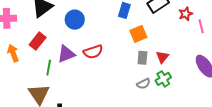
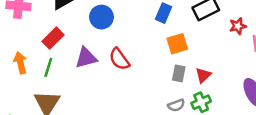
red semicircle: (93, 52) -> (119, 59), turned 66
orange arrow: (13, 53) -> (20, 63), moved
green line: (49, 68) -> (48, 67), moved

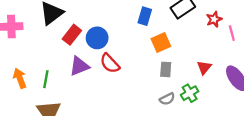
blue circle: (101, 17) -> (97, 38), moved
red rectangle: (53, 38) -> (72, 35), moved
red triangle: (203, 75) -> (204, 67), moved

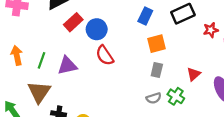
purple triangle: (79, 66) -> (67, 65), moved
green cross: (190, 93) -> (176, 96), turned -35

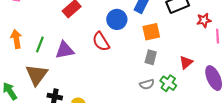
blue circle: (97, 29) -> (117, 19), moved

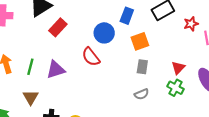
brown triangle: (37, 75) -> (31, 97), size x0.7
green cross: (168, 83) -> (175, 88), moved

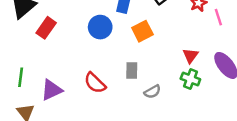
red semicircle: (91, 57) -> (95, 83), moved
gray rectangle: (142, 67) -> (132, 70), moved
purple triangle: (56, 70) -> (51, 90), moved

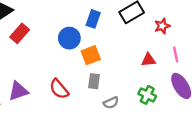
pink line: (218, 17) -> (176, 54), moved
orange square: (142, 31) -> (91, 55), moved
red triangle: (190, 56) -> (148, 60), moved, turned 42

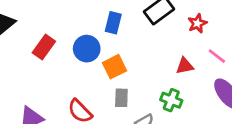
red rectangle: (20, 33) -> (44, 47), moved
pink line: (176, 54) -> (217, 56), turned -35
green cross: (147, 95) -> (171, 100), moved

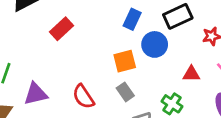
blue circle: (87, 49) -> (155, 44), moved
gray rectangle: (121, 98) -> (125, 92), turned -48

